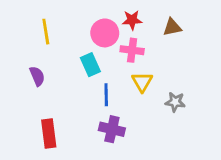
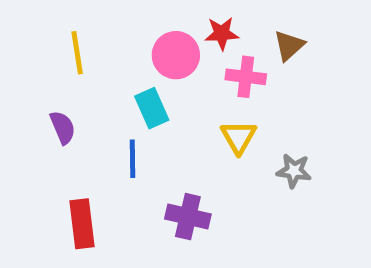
brown triangle: (172, 27) -> (289, 46), turned -30
pink cross: (132, 50) -> (246, 77), moved
blue line: (106, 95) -> (132, 159), moved

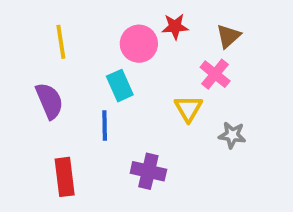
pink cross: (246, 77) -> (215, 74), moved, turned 32
purple semicircle: (63, 127) -> (49, 101), size x1.4

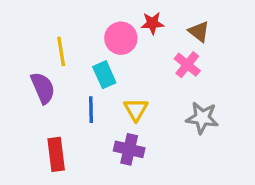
brown triangle: (228, 36) -> (199, 32), turned -40
yellow line: (61, 42) -> (61, 51), moved
yellow triangle: (188, 108) -> (136, 110), moved
gray star: (232, 135) -> (202, 118), size x1.4

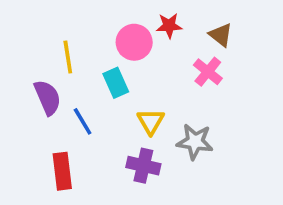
blue line: (91, 110) -> (83, 121), moved, turned -30
gray star: (202, 118) -> (195, 142), moved

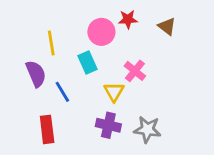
pink cross: (208, 72) -> (135, 71), moved
gray star: (195, 142) -> (147, 129), moved

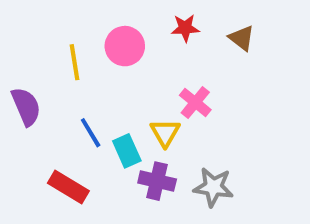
pink circle: (101, 32) -> (125, 46), moved
cyan rectangle: (87, 63) -> (127, 151), moved
purple semicircle: (36, 74) -> (26, 107), moved
red rectangle: (47, 129) -> (68, 187), turned -52

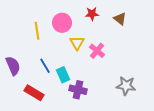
purple semicircle: (26, 107) -> (13, 66), moved
yellow triangle: (165, 133) -> (77, 43), moved
gray star: (213, 187) -> (126, 86), moved

